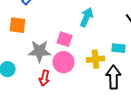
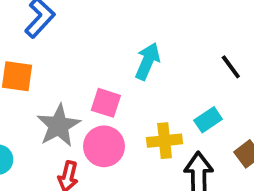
cyan rectangle: (118, 48) -> (208, 120), turned -40
gray star: (39, 51) -> (59, 126), turned -30

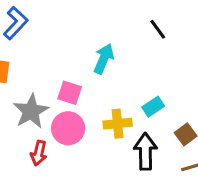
black line: (231, 67) -> (158, 29), moved

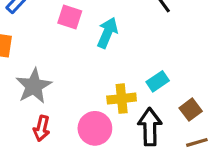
pink square: (70, 93) -> (70, 17), moved
pink circle: (68, 128) -> (95, 128), moved

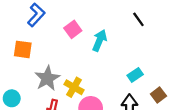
pink square: (70, 17) -> (73, 29), turned 36
yellow cross: (122, 99) -> (74, 87), moved, turned 36

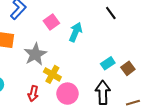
gray star: (47, 78) -> (35, 54), moved
brown square: (158, 95) -> (128, 68), moved

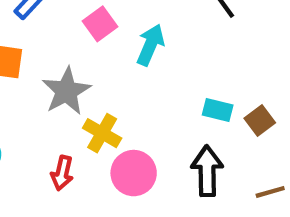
cyan rectangle: (108, 63) -> (218, 110), turned 48

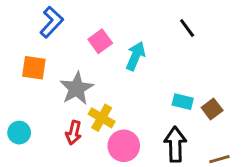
red arrow: (62, 173) -> (74, 133), moved

